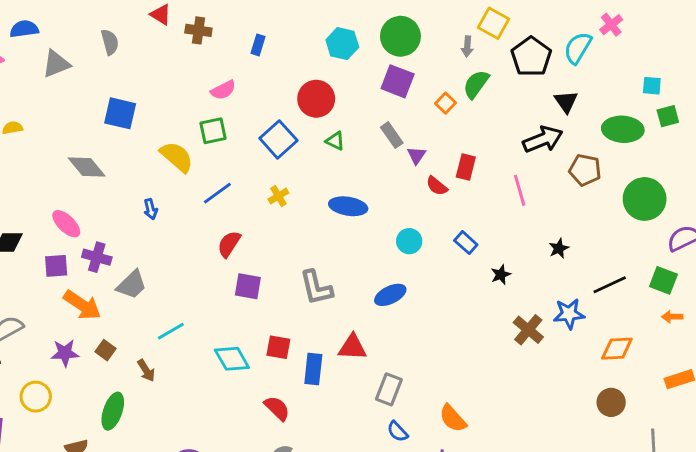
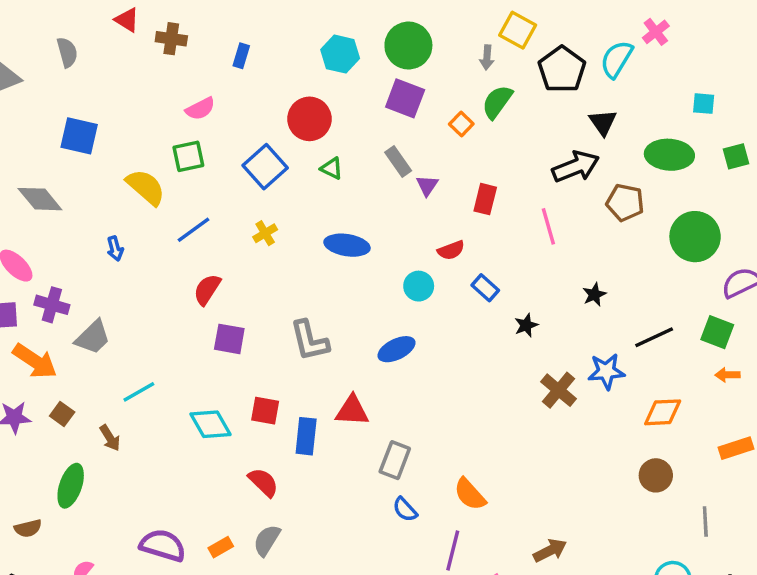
green square: (668, 116) -> (736, 156), moved
red semicircle: (437, 186) -> (451, 250), moved, turned -60

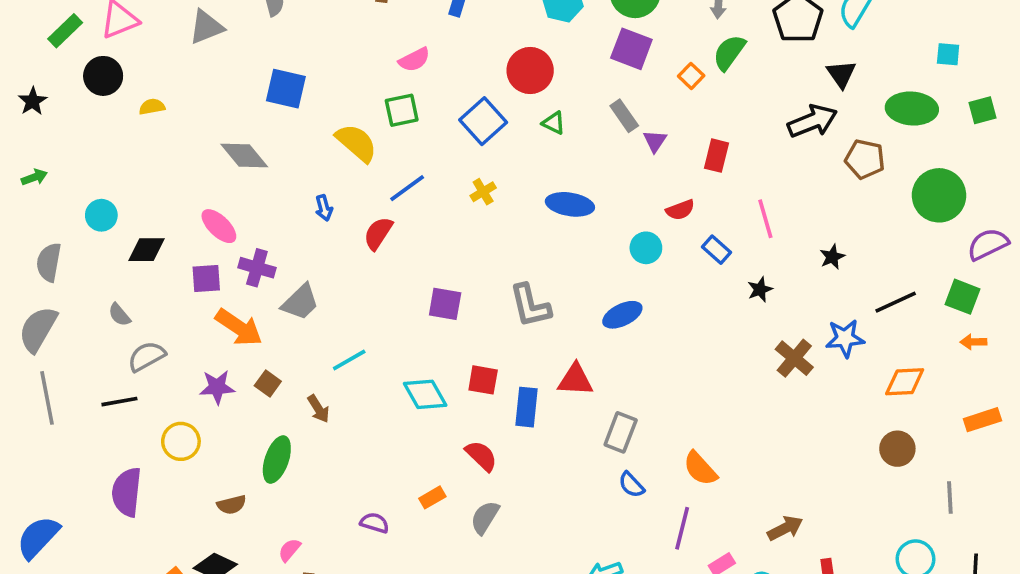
pink line: (548, 226) -> (765, 219), moved
red semicircle: (207, 289) -> (378, 233), moved
purple semicircle: (163, 545) -> (375, 523), size x0.6
orange rectangle: (221, 547) -> (432, 497), moved

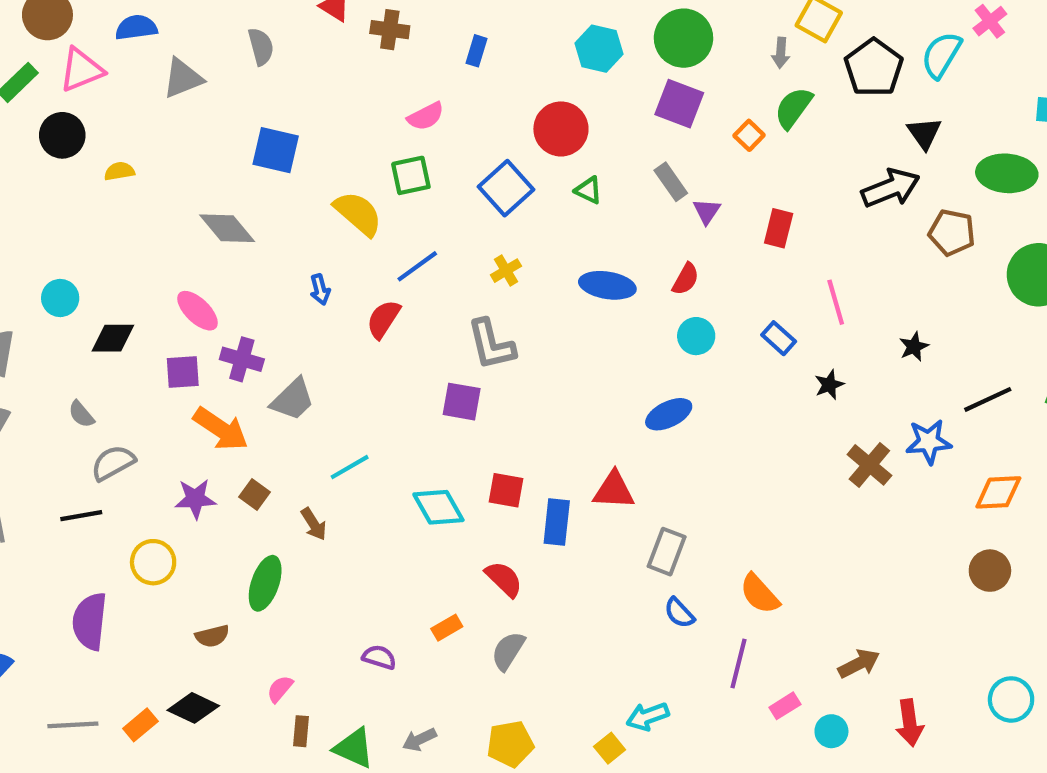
red semicircle: (680, 210) -> (686, 279), moved, turned -40
gray L-shape: (530, 306) -> (491, 344), moved

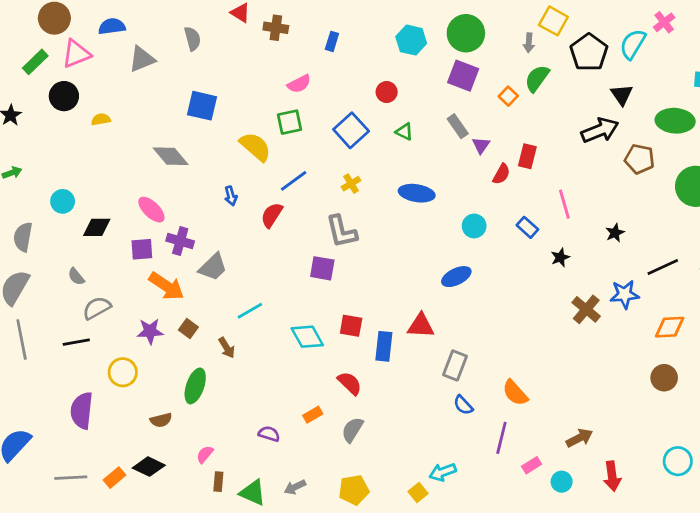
red circle: (561, 129) -> (387, 92), size x0.6
red semicircle: (686, 279) -> (501, 174), moved

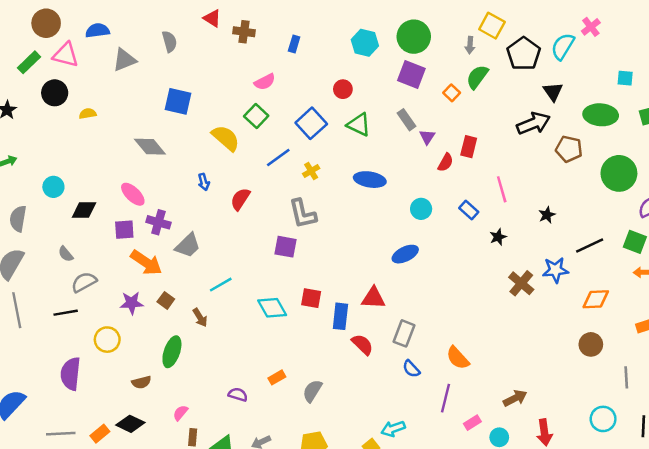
pink triangle: (76, 54) -> (66, 55), turned 36
green square: (290, 122) -> (256, 116), turned -35
green triangle: (404, 132) -> (359, 125), size x1.5
blue line: (294, 181) -> (278, 158), moved
red semicircle: (350, 383) -> (362, 344), moved

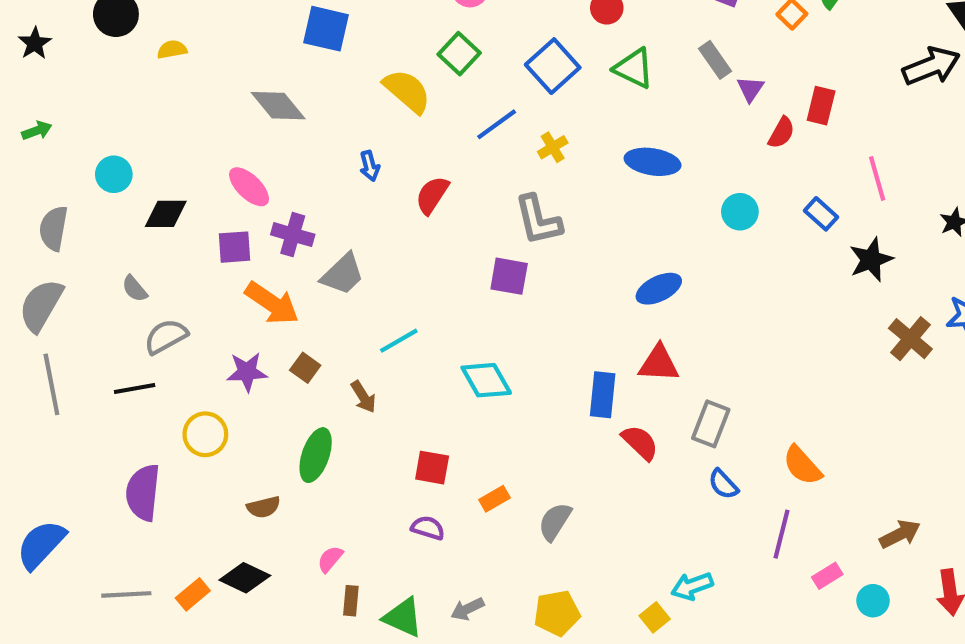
black star: (498, 237) -> (871, 260), size x1.5
blue ellipse: (405, 254) -> (659, 289), moved
red square: (311, 298) -> (432, 468), moved

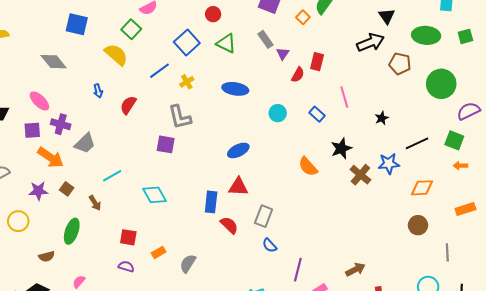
green square: (459, 54) -> (131, 29), moved
black star: (871, 260) -> (341, 148), moved
orange semicircle: (802, 465) -> (308, 167), moved

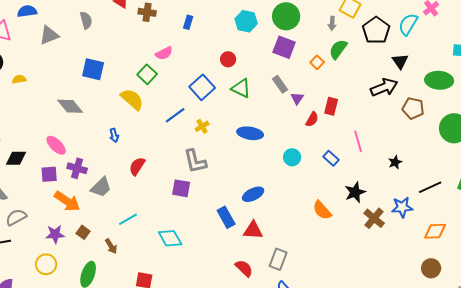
red semicircle: (128, 105) -> (137, 166), moved
blue rectangle: (211, 202) -> (226, 217), moved, turned -35
yellow circle: (18, 221) -> (46, 264), moved

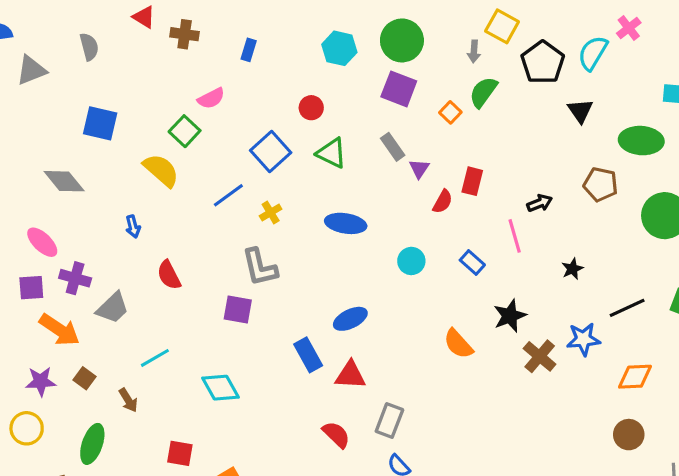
black arrow: (384, 87) -> (540, 203), moved, size x0.6
red semicircle: (137, 166) -> (169, 275), turned -60

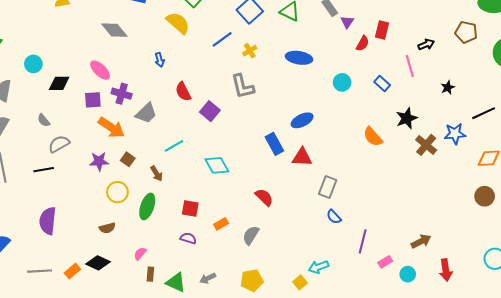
purple square: (238, 309) -> (210, 111), moved, turned 30
yellow circle: (27, 428) -> (117, 192), moved
red semicircle: (336, 435) -> (264, 197), moved
green ellipse: (92, 444) -> (147, 206), moved

